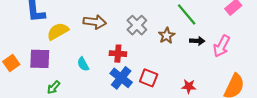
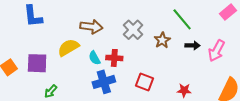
yellow semicircle: (58, 31) -> (68, 48), moved
cyan semicircle: (83, 64) -> (94, 58), moved
blue cross: (121, 78) -> (104, 82), moved, turned 35

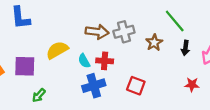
brown arrow: (91, 27) -> (97, 32), moved
gray cross: (133, 30) -> (124, 32), turned 30
black arrow: (193, 45) -> (185, 48), turned 96
red star: (184, 90) -> (192, 85), moved

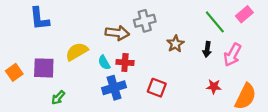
green line: (175, 21) -> (215, 22), moved
gray cross: (124, 32) -> (145, 21), moved

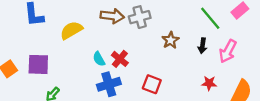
brown arrow: (117, 33) -> (112, 16), moved
yellow semicircle: (77, 52) -> (71, 30), moved
red cross: (125, 62) -> (120, 59), turned 35

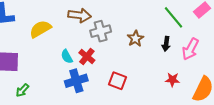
gray cross: (140, 17) -> (101, 31), moved

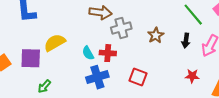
yellow semicircle: (40, 29) -> (55, 43), moved
red cross: (87, 56) -> (108, 53), turned -35

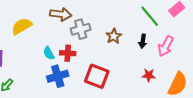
yellow semicircle: (55, 43) -> (22, 26), moved
red square: (138, 77) -> (97, 76), size x1.4

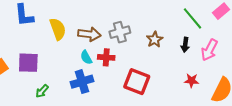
brown arrow: (61, 14) -> (89, 34), moved
yellow semicircle: (22, 26) -> (58, 29), turned 100
blue cross: (58, 76) -> (82, 82), moved

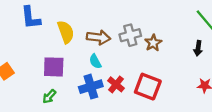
brown star: (155, 39) -> (153, 43), moved
red cross: (106, 57) -> (116, 84), moved, turned 35
purple square: (28, 63) -> (54, 67), moved

